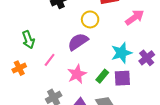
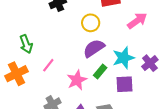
purple semicircle: (78, 42) -> (94, 48), moved
orange cross: (19, 68) -> (17, 74), size x1.5
green rectangle: (102, 76) -> (100, 72), moved

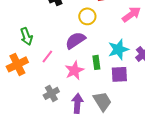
purple semicircle: (94, 48) -> (75, 40), moved
green rectangle: (100, 72) -> (96, 62), turned -48

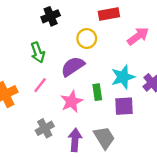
green arrow: (26, 36) -> (38, 52), moved

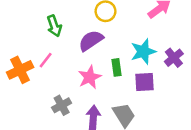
pink line: (40, 85) -> (46, 60), moved

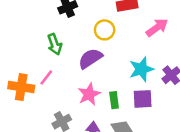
green rectangle: (116, 67) -> (114, 100), moved
orange cross: (20, 70) -> (21, 87), turned 35

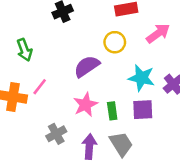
yellow circle: (105, 30) -> (115, 42), moved
green arrow: (55, 44) -> (24, 50), moved
cyan star: (141, 69) -> (141, 78), turned 30

